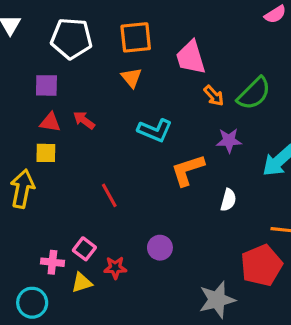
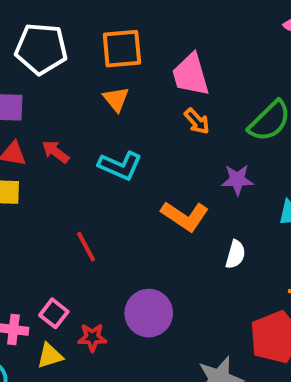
orange arrow: (214, 96) -> (197, 121), moved
cyan L-shape: (155, 130) -> (120, 166), moved
orange L-shape: (188, 170) -> (185, 216), turned -129
purple circle: (160, 248) -> (149, 313), size x1.5

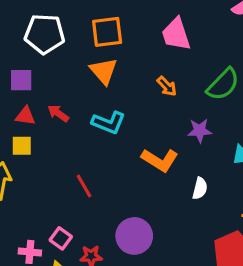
pink trapezoid: (191, 75) -> (176, 34), moved
orange triangle: (116, 99) -> (104, 71), size x1.4

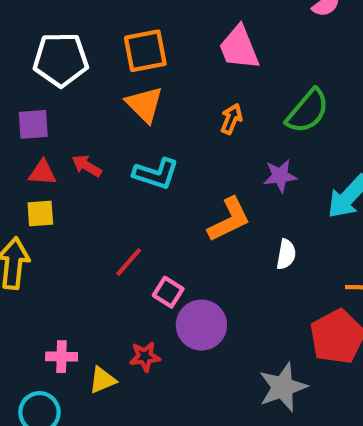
orange arrow: (167, 86) -> (231, 119), turned -110
orange L-shape: (160, 160) -> (229, 220), turned -54
red line: (84, 186) -> (129, 262), turned 75
pink square: (61, 238) -> (168, 292), moved

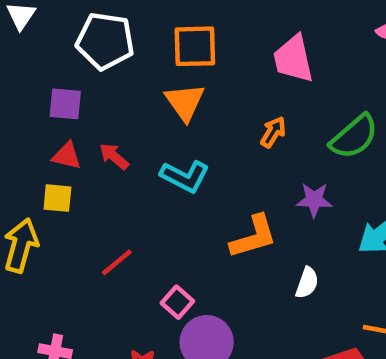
red line: (129, 262) -> (117, 262), moved

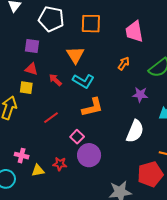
orange triangle: (185, 102) -> (75, 55), moved
red arrow: (114, 156) -> (55, 80), moved
orange L-shape: (253, 237) -> (92, 107), moved
white semicircle: (307, 283) -> (135, 131), size x1.6

